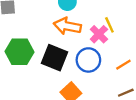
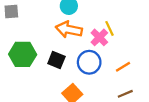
black square: (55, 58) -> (56, 60), size x0.7

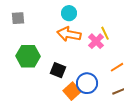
black square: (56, 60) -> (58, 70), moved
blue circle: (89, 62) -> (87, 83), moved

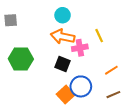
pink cross: (96, 41) -> (80, 48), moved, turned 35
black square: (58, 70) -> (63, 64), moved

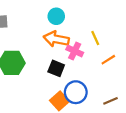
pink cross: (80, 48) -> (75, 51), turned 35
orange line: (111, 70) -> (108, 60), moved

